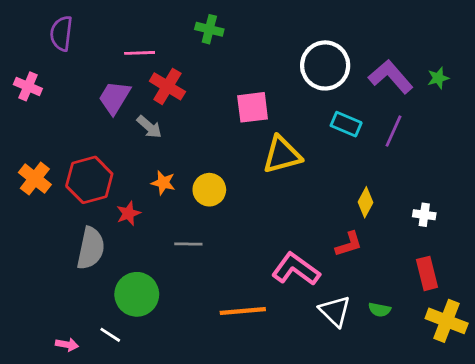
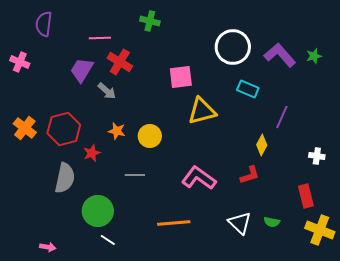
purple line: (394, 131) -> (282, 117), moved
white cross: (424, 215) -> (317, 156), moved
pink L-shape: (296, 269) -> (199, 178), moved
white line: (110, 335) -> (108, 240), moved

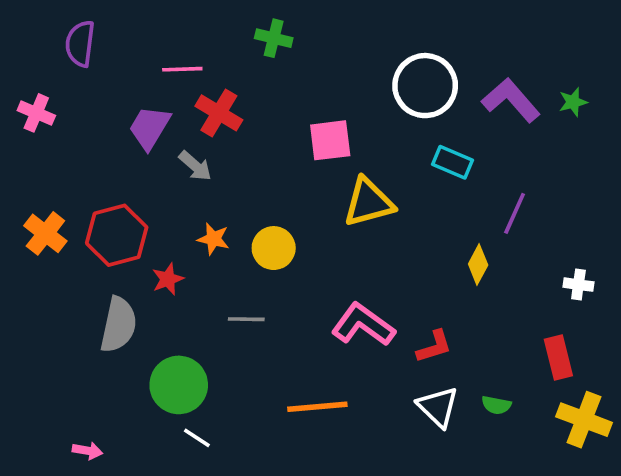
red L-shape: (250, 175) -> (434, 347), moved

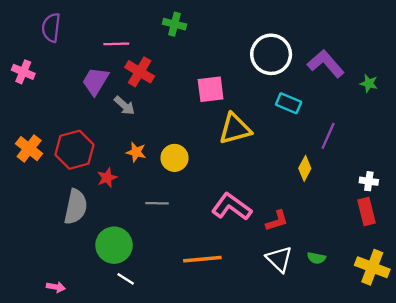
green star: (573, 102) -> (369, 83), moved, turned 30
red rectangle: (558, 358) -> (366, 211), moved

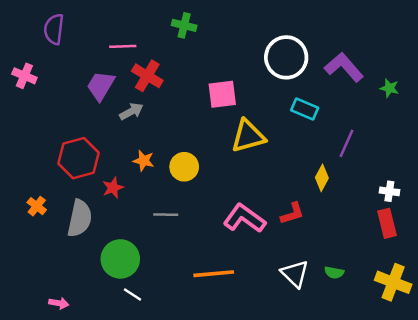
gray arrow: (124, 106) -> (131, 111), turned -70
orange cross: (29, 149) -> (37, 206), moved, size x0.7
red L-shape: (277, 221) -> (292, 213), moved

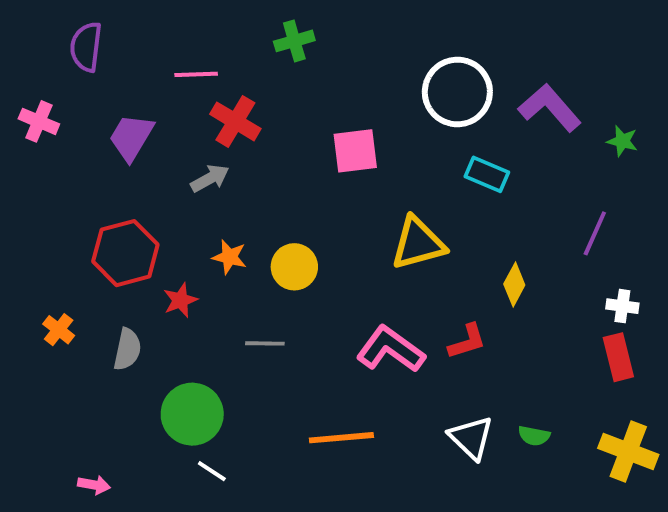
green cross: (184, 25) -> (294, 41), turned -30
purple trapezoid: (101, 86) -> (131, 137), moved
yellow triangle: (248, 136) -> (418, 243), moved
purple line: (346, 143) -> (595, 233), moved
gray semicircle: (80, 218) -> (127, 349), size x0.7

